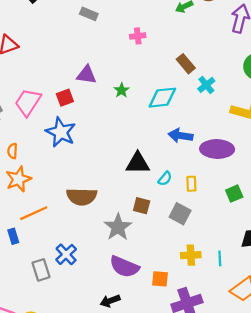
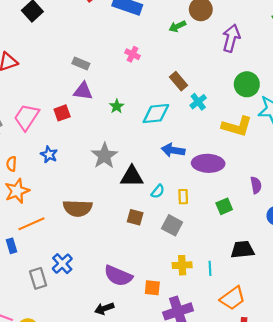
gray rectangle: (89, 14) -> (81, 63), moved
pink cross: (138, 36) -> (133, 54), turned 32
blue star: (61, 132) -> (49, 155), moved, size x0.6
gray star: (118, 227) -> (104, 156), moved

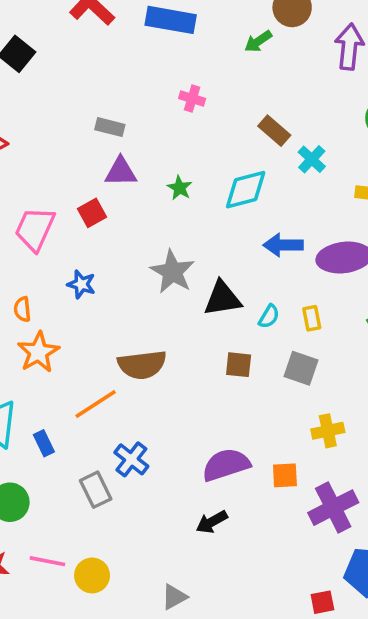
orange line: (31, 224) -> (96, 404), moved
purple semicircle: (118, 276) -> (226, 465), turned 148

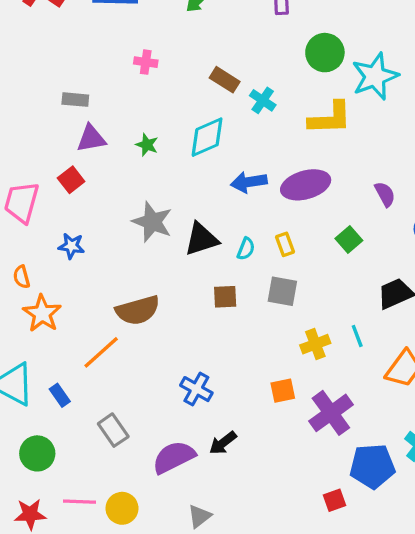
blue cross: (131, 459) -> (196, 389), moved
purple semicircle: (226, 465) -> (174, 457), moved

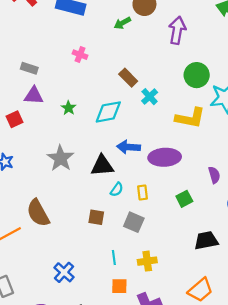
black triangle: (201, 239) -> (102, 166), moved
brown semicircle: (138, 310) -> (38, 213), turned 64
cyan line: (357, 336) -> (114, 258), moved

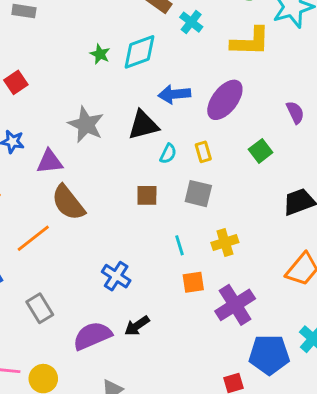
purple triangle: (34, 96) -> (50, 162), moved
green star: (69, 108) -> (100, 54), moved
purple ellipse: (165, 157) -> (225, 100), turned -40

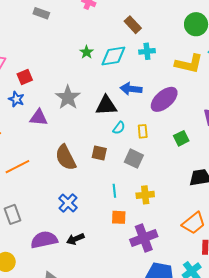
cyan cross: (191, 22) -> (147, 51), moved, turned 35
red square: (16, 82) -> (25, 77), moved
brown semicircle: (68, 203) -> (66, 158), moved

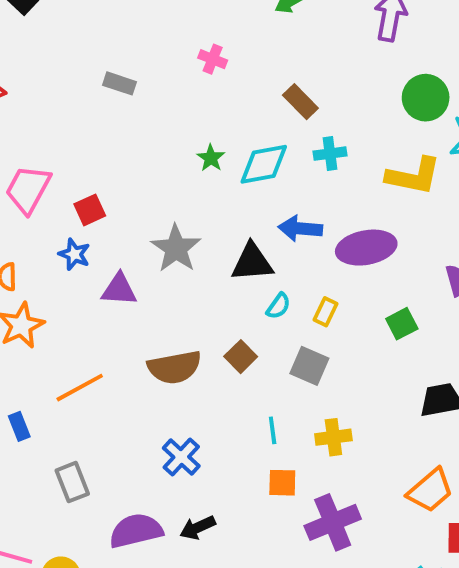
purple ellipse: (164, 99) -> (366, 248), turned 32
yellow rectangle: (143, 131) -> (325, 312), turned 32
brown square: (99, 153) -> (241, 357), turned 35
brown semicircle: (66, 158) -> (174, 367), turned -72

